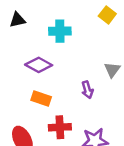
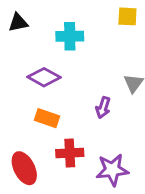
yellow square: (107, 15) -> (127, 16), turned -35
purple arrow: (87, 90) -> (103, 107), turned 35

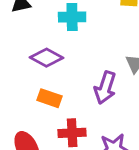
purple arrow: (103, 107) -> (105, 88), size x1.5

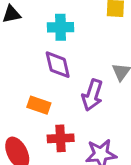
purple diamond: (46, 58) -> (58, 65), moved, turned 48

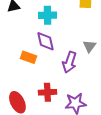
orange rectangle: (39, 105) -> (28, 57), moved

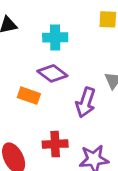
purple diamond: (45, 41) -> (52, 73), turned -40

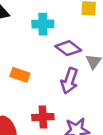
purple diamond: (52, 73) -> (68, 48), moved

